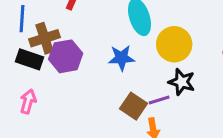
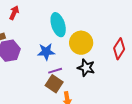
purple line: (159, 100) -> (55, 71), moved

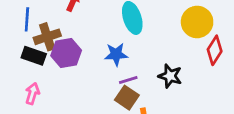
yellow circle: (81, 43) -> (197, 22), moved

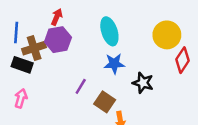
purple hexagon: (66, 53) -> (58, 40), moved
blue star: (116, 54) -> (114, 64), moved
purple line: (128, 80) -> (81, 86), moved, turned -42

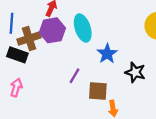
cyan ellipse: (109, 31) -> (83, 28), moved
blue star: (114, 64) -> (107, 54), turned -30
brown square: (105, 102) -> (98, 91), turned -30

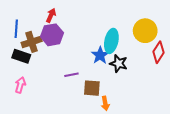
cyan ellipse: (83, 28) -> (111, 41), moved, turned 30
black star: (135, 72) -> (119, 63), moved
purple line: (75, 76) -> (71, 75), turned 48

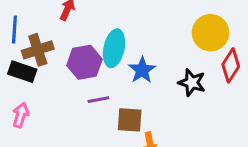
purple hexagon: (52, 35) -> (84, 62), moved
cyan ellipse: (111, 41) -> (114, 48), moved
black star: (119, 63) -> (192, 83), moved

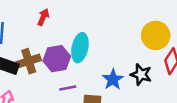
brown cross: (38, 50) -> (29, 61), moved
blue star: (142, 70) -> (113, 79), moved

